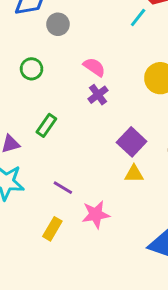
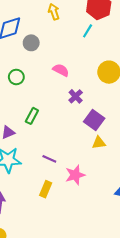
purple cross: (98, 95) -> (76, 96), moved

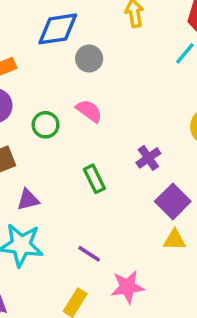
pink semicircle: (61, 70) -> (89, 111), moved
green circle: (16, 77) -> (46, 125), moved
green rectangle: (32, 116) -> (94, 179), moved, turned -63

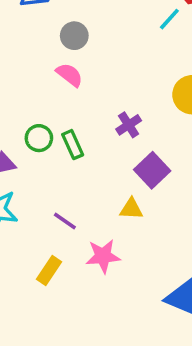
gray circle: (89, 59) -> (74, 36), moved
green circle: (46, 125) -> (39, 138), moved
yellow triangle: (175, 240) -> (131, 209), moved

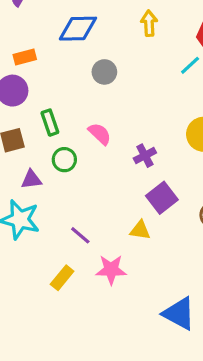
pink semicircle: (69, 75) -> (100, 134), moved
green rectangle: (73, 145) -> (50, 123), moved

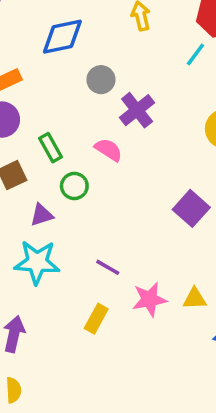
purple cross: (145, 156) -> (137, 110), moved, size x1.4
yellow triangle: (140, 230) -> (195, 299), moved

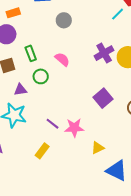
purple cross: (137, 110) -> (104, 53), moved
pink star: (149, 299) -> (74, 128), moved
yellow triangle: (195, 299) -> (98, 148), turned -32

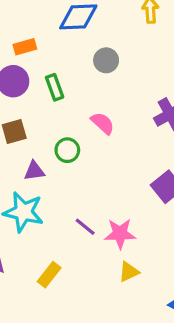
green rectangle: (31, 53) -> (55, 87), moved
yellow triangle: (98, 148) -> (129, 272), moved
yellow rectangle: (42, 151) -> (49, 275), moved

